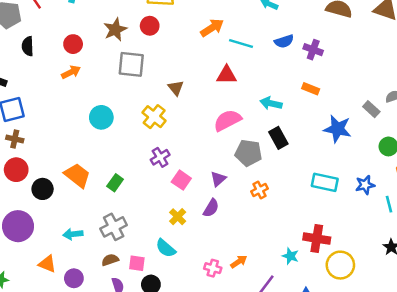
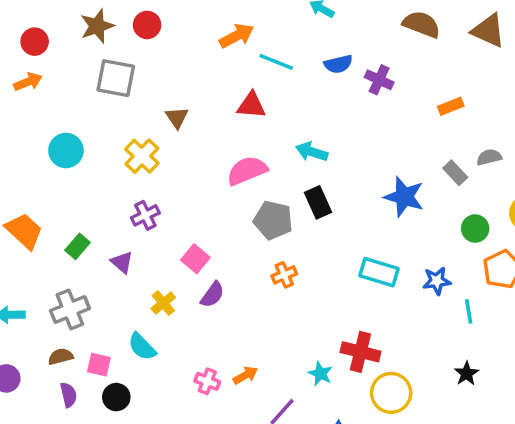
orange rectangle: (311, 89) -> (451, 106), moved, turned -49
purple triangle: (218, 179) -> (122, 262), moved, turned -42
pink square: (181, 180) -> (195, 259), moved

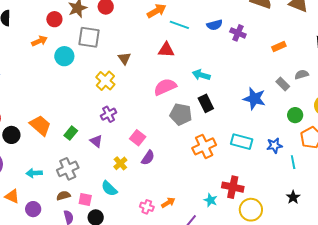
red circle: (35, 42) -> (54, 19), moved
cyan circle: (66, 151) -> (64, 56), moved
orange cross: (284, 275) -> (204, 146), moved, size x1.6

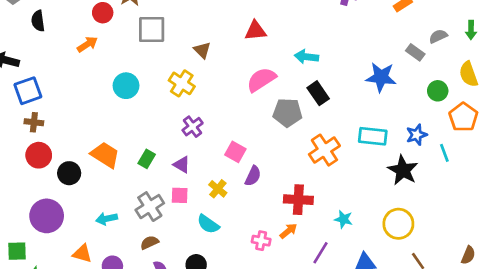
cyan circle: (64, 56) -> (126, 86), moved
red cross: (233, 187) -> (298, 200), moved
black star: (293, 197) -> (403, 170), moved, size x1.6
pink square: (85, 199) -> (180, 195), moved

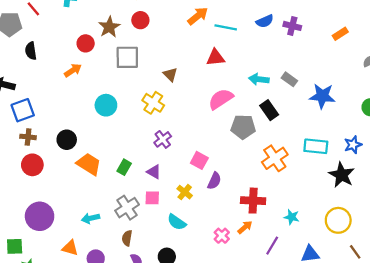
gray rectangle: (415, 52) -> (289, 79), moved
black circle: (69, 173) -> (67, 140), moved
pink cross: (261, 241) -> (222, 236), turned 35
brown semicircle: (149, 243) -> (127, 238), turned -56

